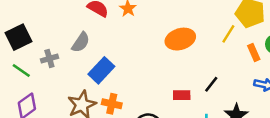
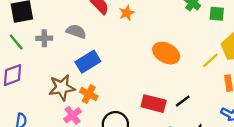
orange ellipse: (180, 39) -> (166, 53), turned 30
gray semicircle: (81, 42) -> (76, 31), turned -120
red rectangle: (182, 95) -> (154, 104), size x1.5

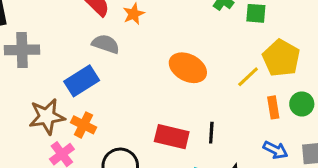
gray semicircle: (76, 31) -> (106, 44), moved
gray cross: (44, 38) -> (22, 50), size x1.5
black line: (183, 101) -> (211, 133), turned -49

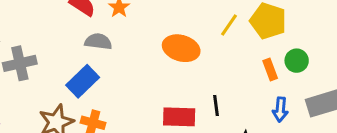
yellow line: (248, 77) -> (229, 25), moved
blue arrow: (275, 150) -> (280, 109), turned 80

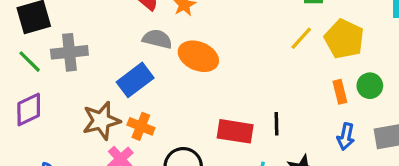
orange ellipse: (181, 48) -> (198, 56), moved

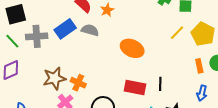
orange ellipse: (198, 56) -> (132, 48), moved
blue rectangle: (135, 80) -> (65, 29), moved

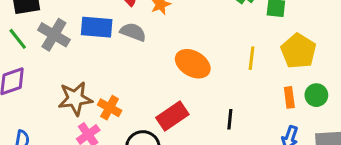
blue rectangle: (65, 29) -> (97, 27), turned 35
yellow line: (177, 33) -> (251, 58), moved, turned -42
gray cross: (37, 36) -> (54, 35), turned 30
red rectangle: (135, 88) -> (172, 116), moved, turned -50

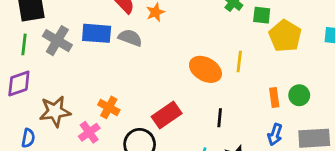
green line: (18, 39) -> (24, 44), turned 45
yellow pentagon: (298, 51) -> (285, 36), moved
orange ellipse: (193, 64) -> (205, 69), moved
brown star: (75, 99) -> (55, 111), moved

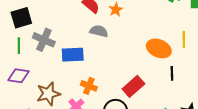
blue rectangle: (97, 33) -> (73, 55), moved
purple diamond: (19, 83) -> (19, 76), turned 35
black line: (220, 118) -> (172, 73), moved

